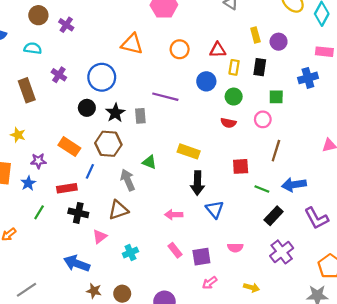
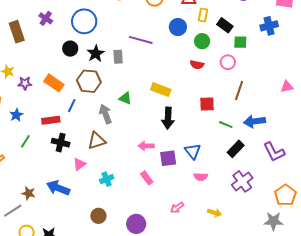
black rectangle: (260, 67) -> (225, 25), moved, turned -63
purple star: (38, 161) -> (25, 83), moved
blue triangle: (215, 209) -> (193, 151), moved
purple square: (201, 257) -> (168, 158), moved
brown star: (94, 291) -> (28, 193), moved

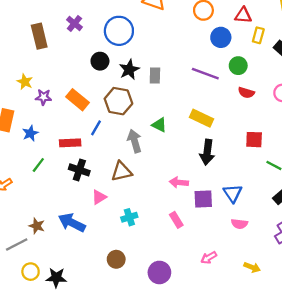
blue circle: (178, 27) -> (221, 37), moved
purple line: (141, 40) -> (205, 74), moved
green circle: (202, 41) -> (238, 66), moved

